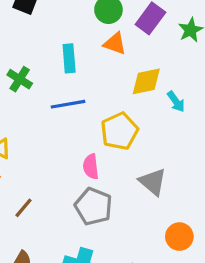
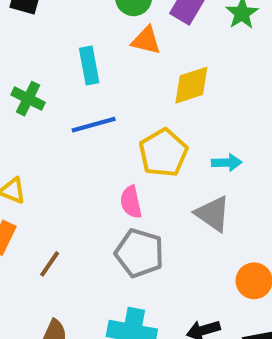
cyan arrow: (176, 102) -> (227, 163), moved, turned -50

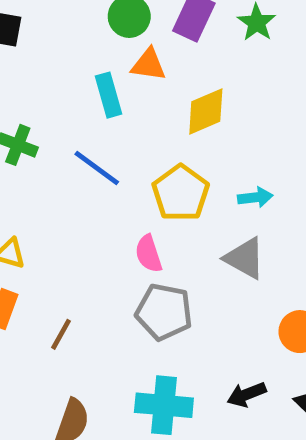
cyan rectangle: (89, 65) -> (108, 95), moved
blue line: (94, 125) -> (97, 168), turned 57

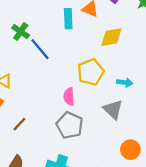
blue line: (97, 168) -> (40, 49), moved

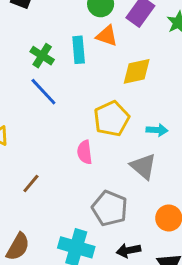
green cross: (21, 32) -> (42, 56), moved
brown line: (19, 124) -> (31, 183), moved
gray pentagon: (70, 125) -> (110, 208), moved

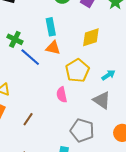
orange triangle: (107, 36) -> (53, 48), moved
green cross: (42, 56) -> (15, 39), moved
cyan arrow: (157, 130) -> (108, 75), turned -32

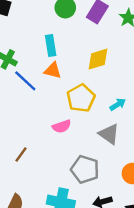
pink semicircle: (62, 95) -> (62, 126), turned -98

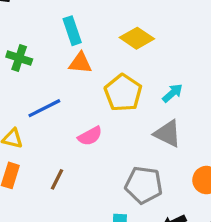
yellow diamond: (98, 59) -> (137, 38), turned 60
blue line: (25, 81) -> (44, 108), moved, turned -60
pink semicircle: (62, 126) -> (90, 136), moved

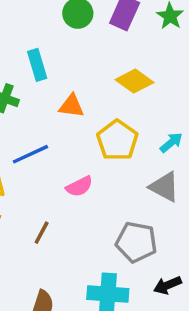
cyan rectangle: (72, 31) -> (37, 65), moved

